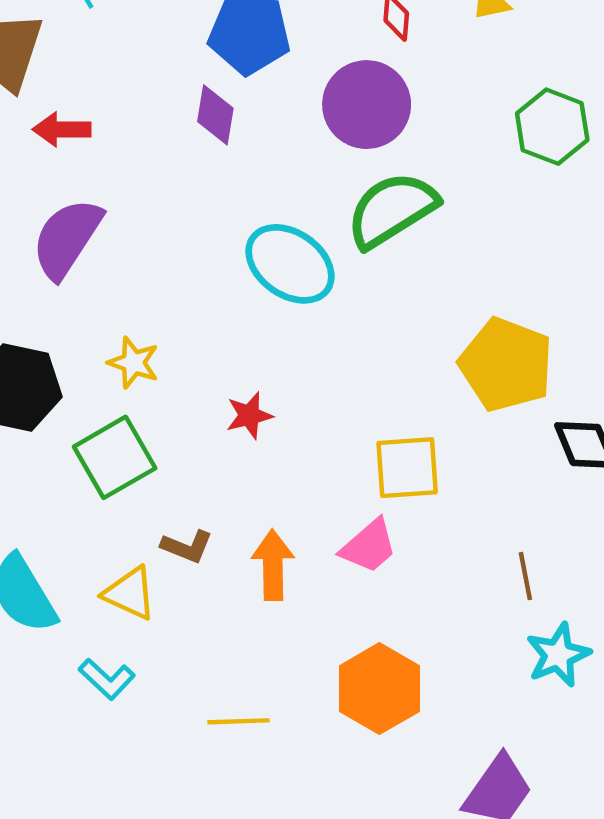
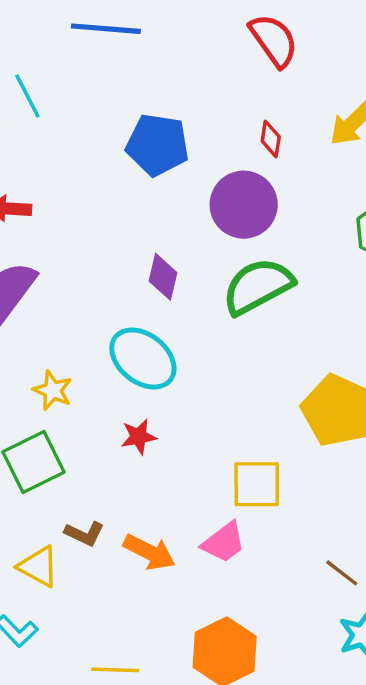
purple diamond: (215, 115) -> (163, 277), moved
cyan ellipse: (290, 264) -> (143, 358), moved
orange arrow: (273, 565) -> (149, 552), turned 114
brown line: (525, 576) -> (342, 573), turned -45

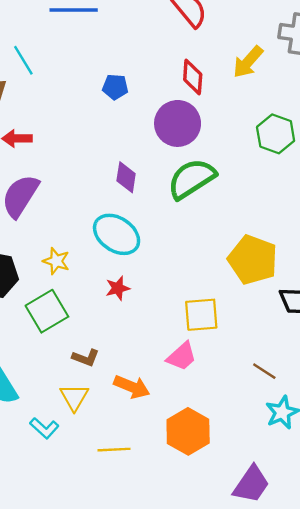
red diamond: (271, 139) -> (193, 77), size x1.4
blue pentagon: (157, 145) -> (115, 87), size x0.6
orange arrow: (149, 552) -> (132, 387), moved
yellow triangle: (38, 567) -> (74, 397), moved, turned 36

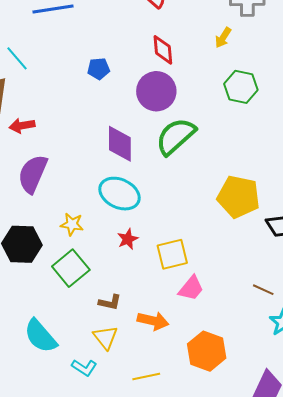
yellow arrow: (248, 62) -> (223, 38), moved, size x0.7
purple diamond: (126, 177) -> (120, 144), size x1.4
yellow square: (201, 315) -> (172, 254), moved

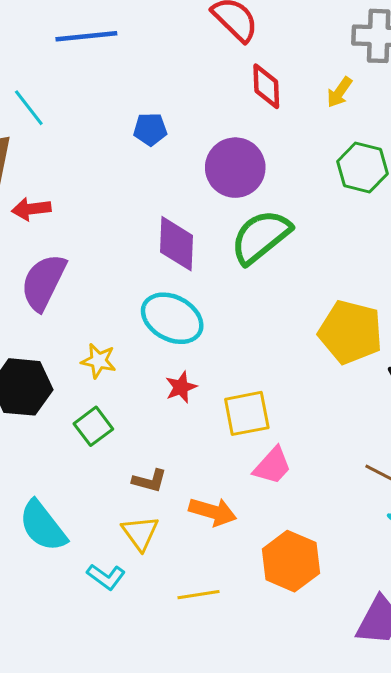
red diamond: (163, 50) -> (266, 86), moved
green square: (71, 268) -> (93, 426), size x0.7

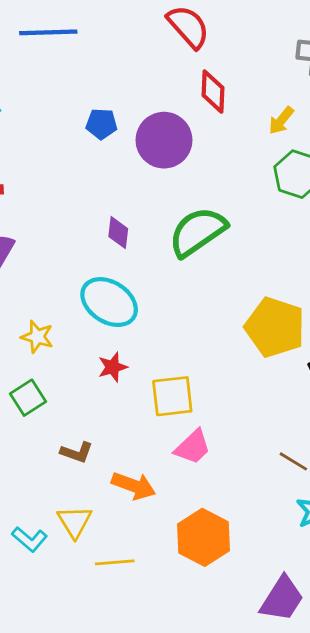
yellow arrow: (339, 92) -> (281, 121), moved
purple circle: (235, 168) -> (164, 140), moved
purple diamond: (177, 244) -> (118, 233), size x0.6
yellow triangle: (140, 533) -> (75, 522), moved

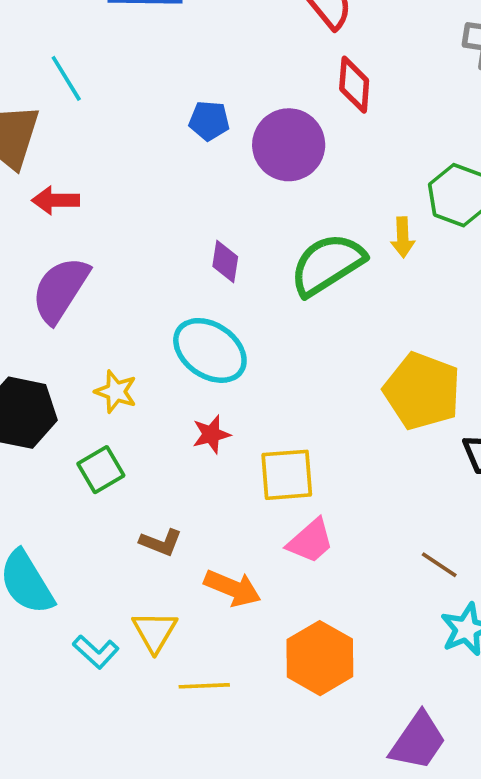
yellow arrow: (281, 121) -> (403, 237), moved, turned -44

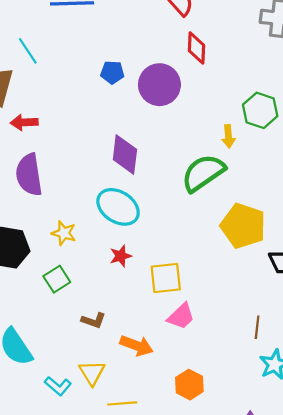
purple diamond: (225, 262) -> (125, 154), size x1.6
green semicircle: (327, 264) -> (203, 173), moved
purple semicircle: (60, 290) -> (29, 175), turned -39
brown line: (439, 565) -> (257, 327), turned 65
orange hexagon: (320, 658) -> (189, 385), size x0.7

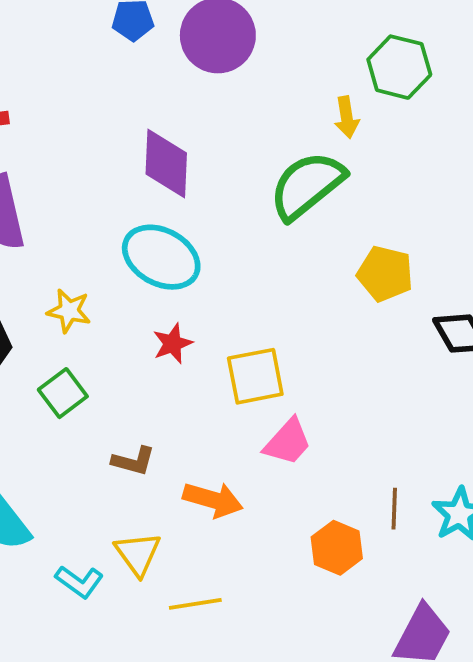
yellow pentagon: (243, 226) -> (385, 274), size x0.7
brown line: (257, 327) -> (394, 509), moved
orange hexagon: (189, 385) -> (337, 548), moved

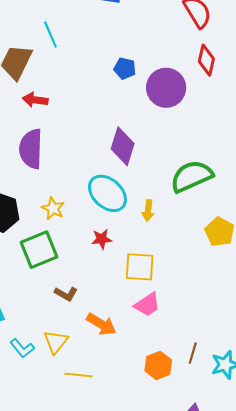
yellow arrow: (347, 117) -> (148, 210), moved
green square: (63, 393) -> (39, 250), size x1.5

